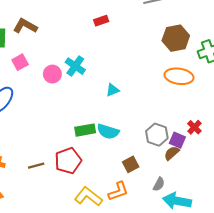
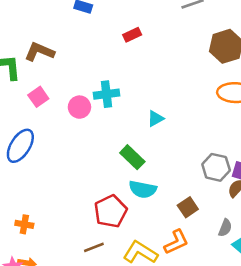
cyan cross: (75, 66) -> (107, 94), turned -36
green rectangle: (85, 130) -> (132, 157), moved, turned 60
cyan semicircle: (108, 131) -> (143, 189), moved
brown line: (36, 166) -> (94, 247), moved

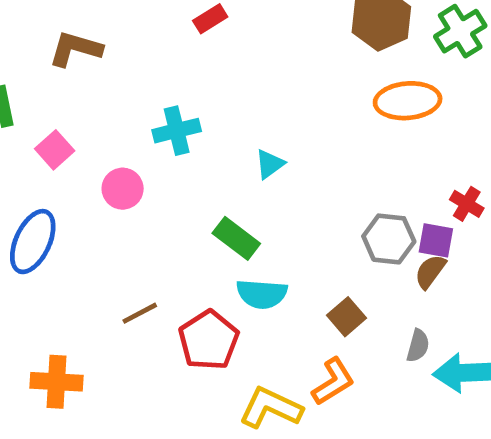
brown L-shape: (39, 52) -> (75, 49), moved
pink circle: (79, 107) -> (123, 189), moved
orange cross: (24, 224) -> (56, 382), size x1.5
brown line: (94, 247) -> (140, 313), moved

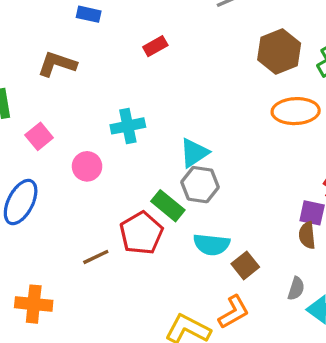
cyan triangle: (270, 164) -> (194, 153), size x1.4
gray hexagon: (389, 239) -> (200, 185), moved
brown semicircle: (430, 272) -> (307, 235), turned -44
cyan semicircle: (262, 294) -> (211, 244), moved
red pentagon: (209, 340) -> (141, 233), moved

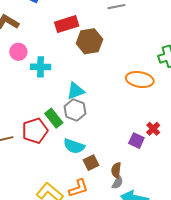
red rectangle: (155, 46) -> (67, 24), size x1.6
brown hexagon: (279, 52) -> (89, 41), moved
pink circle: (87, 166) -> (18, 52), moved
brown semicircle: (307, 235) -> (116, 170), moved

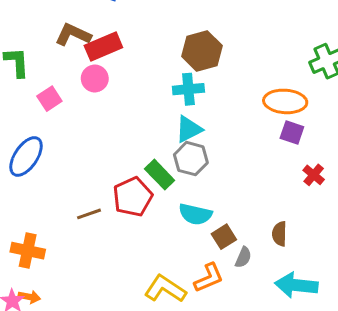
red rectangle: (67, 24) -> (103, 46), moved
cyan cross: (41, 67) -> (188, 89), moved
purple square: (136, 141) -> (292, 132), moved
brown semicircle: (116, 170) -> (279, 234), moved
gray semicircle: (118, 182) -> (243, 257), moved

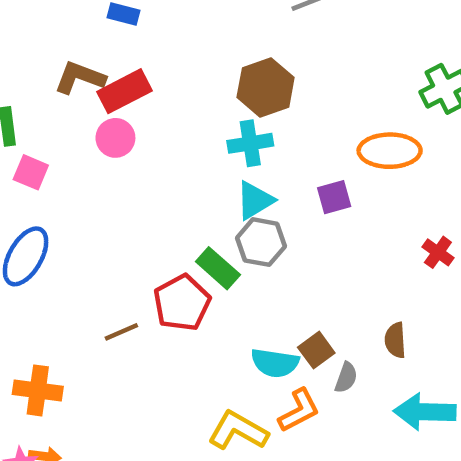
pink square: (49, 99) -> (31, 172), moved, turned -30
purple square: (292, 132) -> (334, 197), moved, turned -30
cyan semicircle: (195, 214) -> (275, 363), moved

